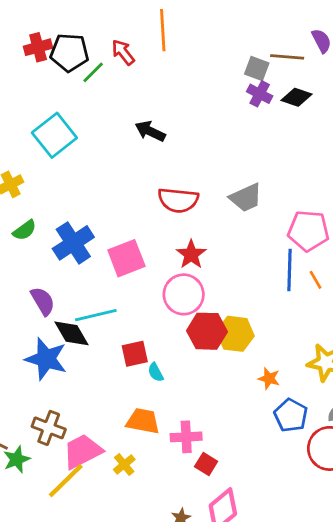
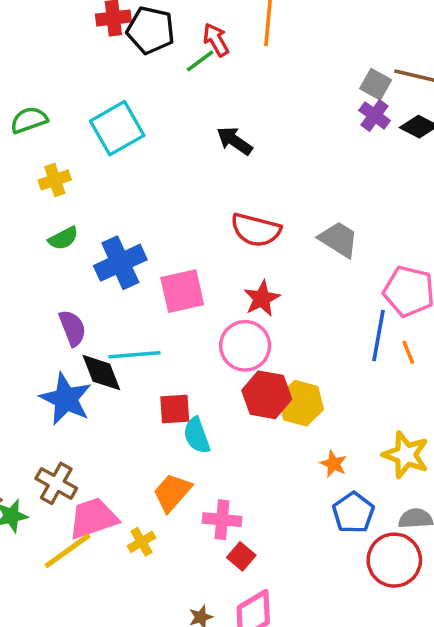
green line: (93, 72) -> (200, 61), moved
gray trapezoid: (246, 198) -> (339, 239), turned -132
cyan semicircle: (156, 372) -> (197, 435), size x1.5
orange trapezoid: (143, 421) -> (172, 492), turned -68

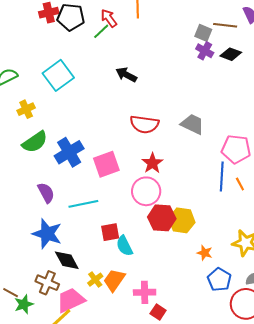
green semicircle: (63, 238) -> (35, 142), size x1.5
black diamond: (101, 373) -> (67, 260), moved
yellow cross: (141, 542) -> (95, 280), moved

